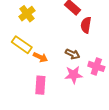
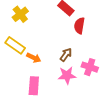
brown arrow: (73, 54) -> (66, 55), turned -80

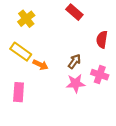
red semicircle: (79, 26) -> (102, 39), moved
pink rectangle: (34, 86) -> (19, 92), moved

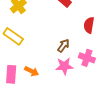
orange arrow: (40, 65) -> (32, 71), moved

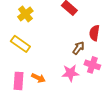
brown arrow: (63, 46) -> (78, 48), moved

